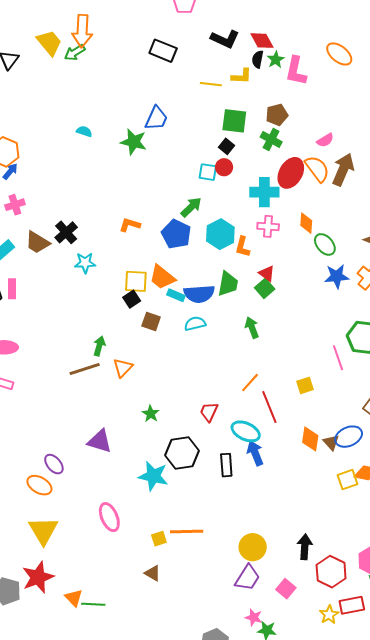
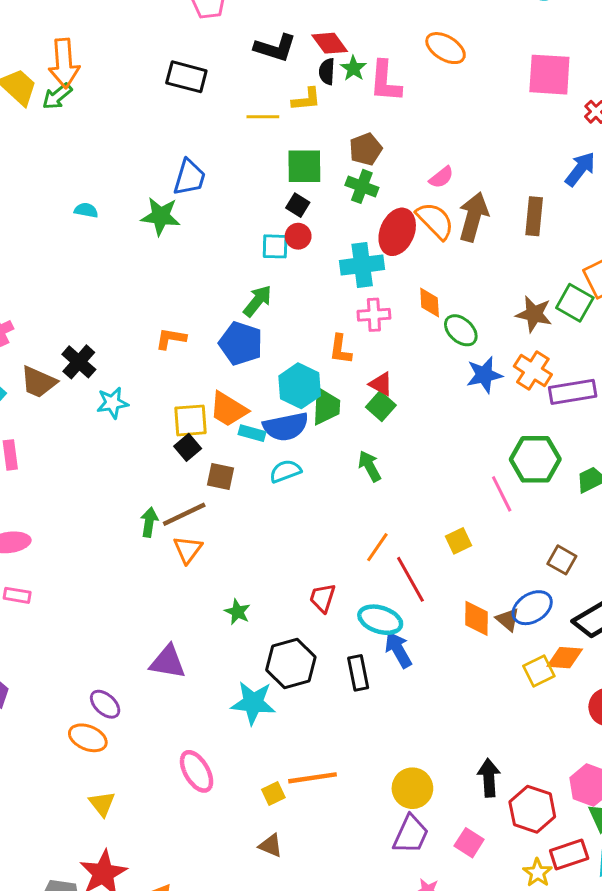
cyan hexagon: (220, 234) -> (300, 386), moved
brown line: (85, 369) -> (184, 514), moved
yellow triangle: (43, 531) -> (102, 804), size x0.6

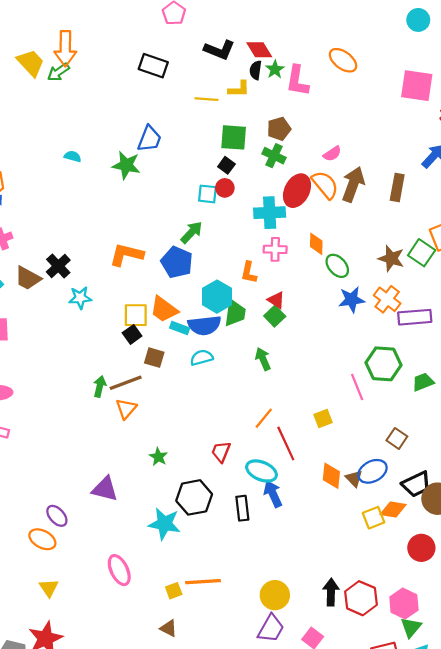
orange L-shape: (171, 339) -> (126, 255), size x1.5
red hexagon: (532, 809) -> (361, 598), moved

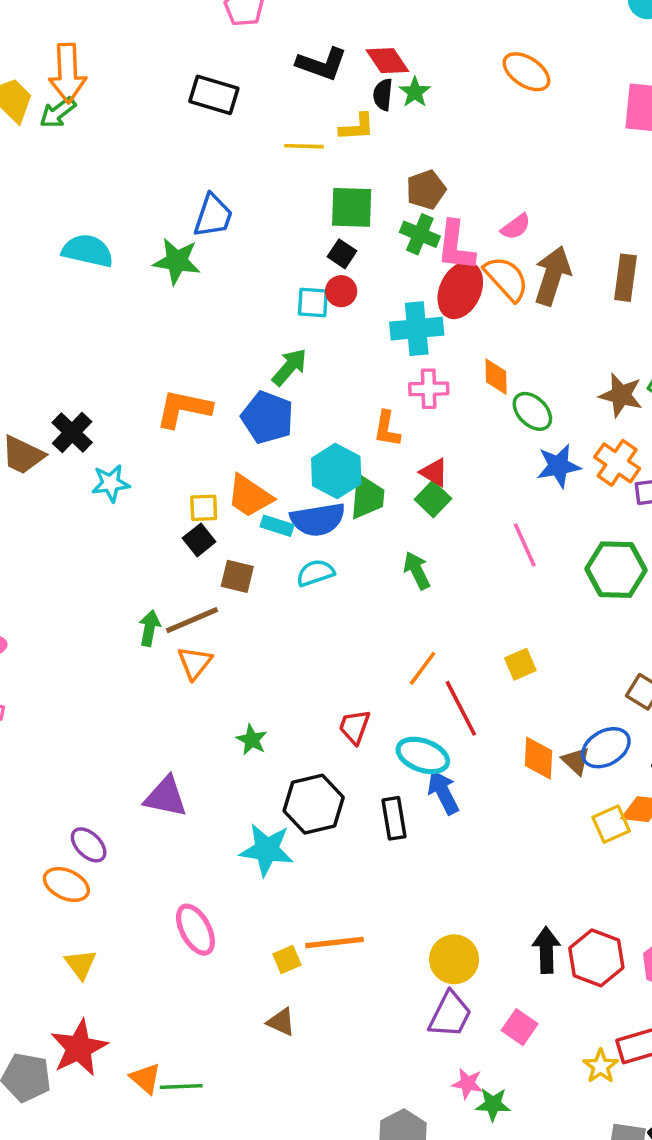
pink L-shape: (297, 81) -> (456, 246), moved
cyan semicircle: (73, 156) -> (88, 251), size x1.8
yellow square: (136, 315) -> (204, 508), size x0.7
pink line: (357, 387) -> (525, 545), moved

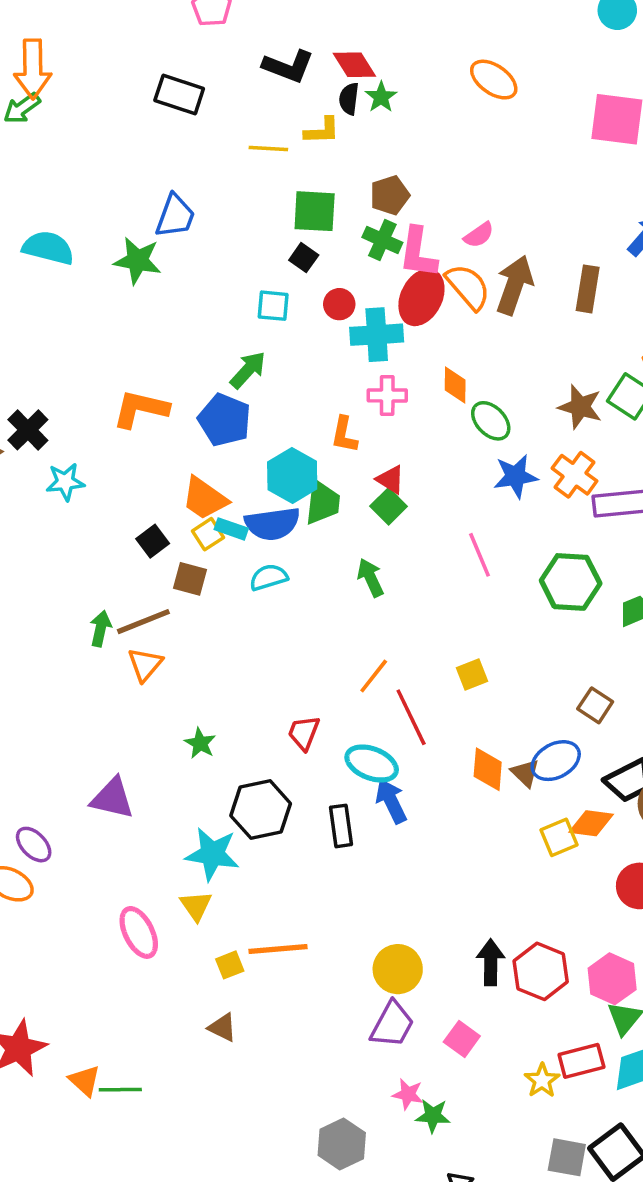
red circle: (341, 291) -> (339, 304), moved
yellow square: (204, 508) -> (208, 534), moved, turned -32
yellow triangle: (81, 964) -> (196, 906), moved

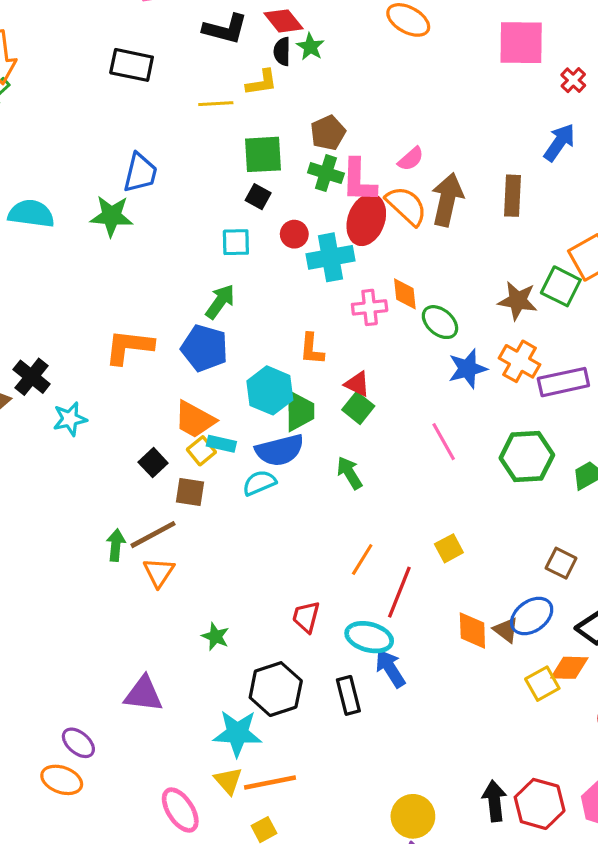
pink cross: (387, 395) -> (370, 307), moved
blue semicircle: (272, 524) -> (280, 450), moved
red line: (411, 717) -> (399, 592), turned 54
orange line: (278, 949) -> (270, 782), moved

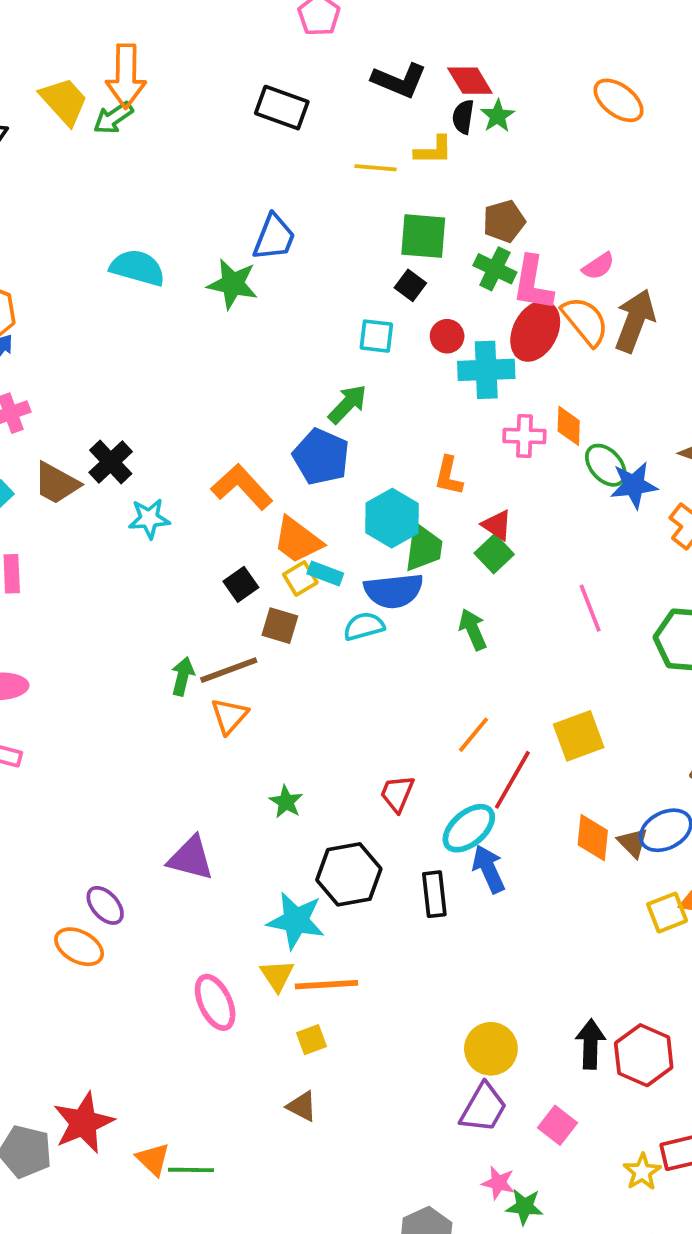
orange L-shape: (129, 347) -> (242, 487), moved, turned 33
blue star: (468, 369) -> (634, 485), moved
yellow square: (449, 548) -> (579, 736), size x1.5
cyan ellipse: (369, 637) -> (469, 828), turned -63

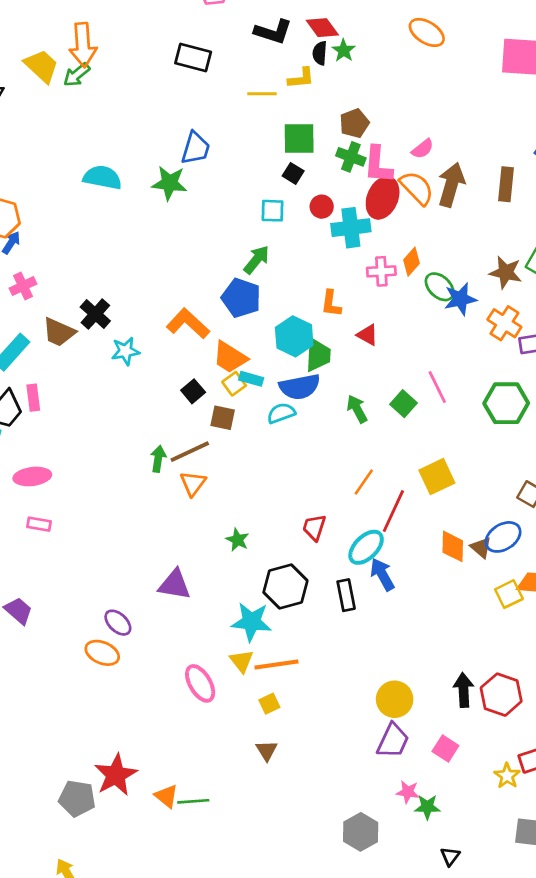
orange diamond: (569, 426) -> (412, 262), turned 44
green square: (494, 554) -> (403, 404), moved
brown triangle: (302, 1106) -> (267, 750), turned 35

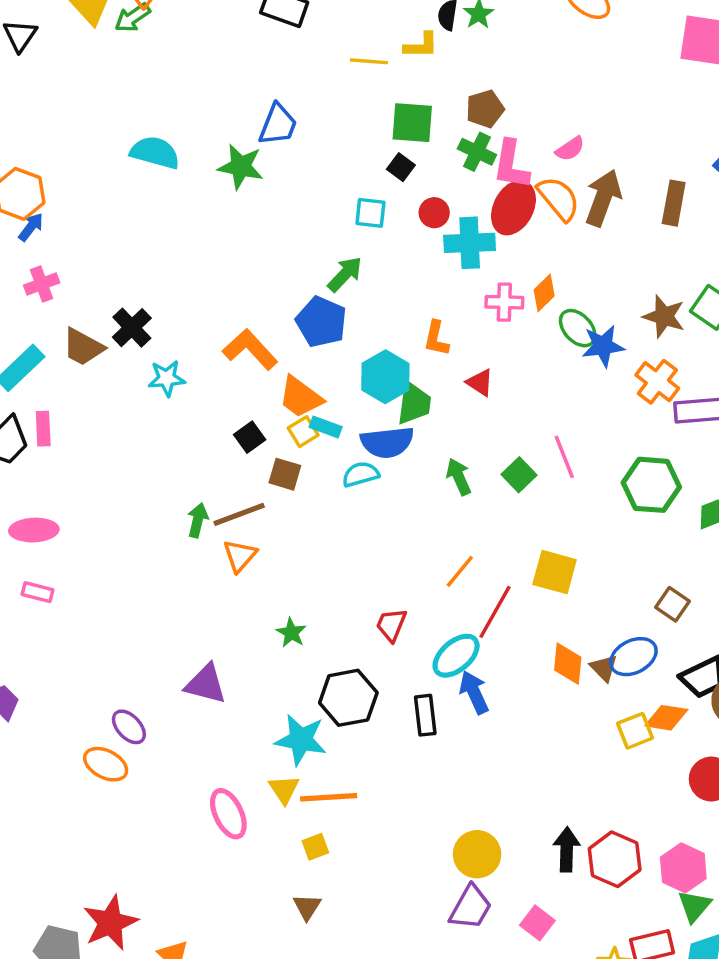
yellow square: (437, 477) -> (555, 572), turned 36

